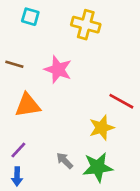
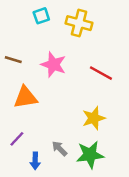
cyan square: (30, 17) -> (41, 16), moved, turned -35
red line: (121, 101) -> (101, 73), moved
blue arrow: (17, 176) -> (35, 161), moved

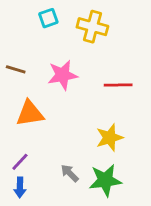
pink star: (53, 65) -> (63, 75), turned -30
red line: (101, 73) -> (118, 85), turned -30
blue arrow: (35, 161) -> (20, 187), moved

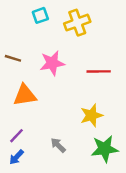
yellow cross: (92, 27) -> (77, 23), turned -35
green star: (105, 180) -> (105, 149), moved
blue arrow: (20, 187) -> (16, 157), turned 42

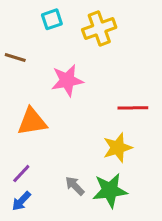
brown line: (13, 58) -> (15, 58), moved
red line: (99, 71) -> (133, 108), moved
green star: (105, 149) -> (110, 190), moved

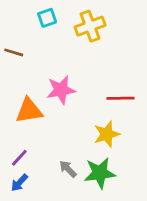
pink star: (67, 80) -> (61, 90), moved

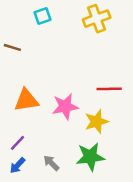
yellow cross: (90, 26) -> (97, 19), moved
pink star: (61, 90) -> (65, 106), moved
gray arrow: (68, 169) -> (51, 163), moved

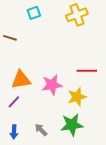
purple line: (17, 143) -> (14, 102), moved
blue arrow: (17, 165) -> (14, 132), turned -40

